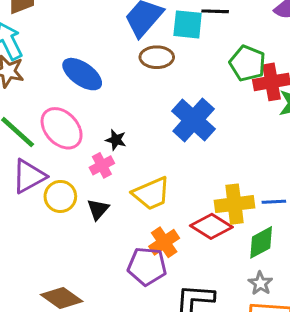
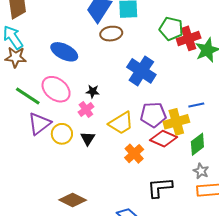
blue line: (274, 202) -> (196, 105), moved
purple pentagon: (147, 266) -> (153, 115), moved

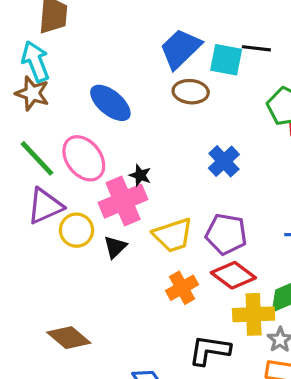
blue cross: (141, 71) -> (224, 161), size x0.7
pink cross: (86, 109) -> (123, 201), size x1.8
yellow cross: (176, 122) -> (254, 314), moved

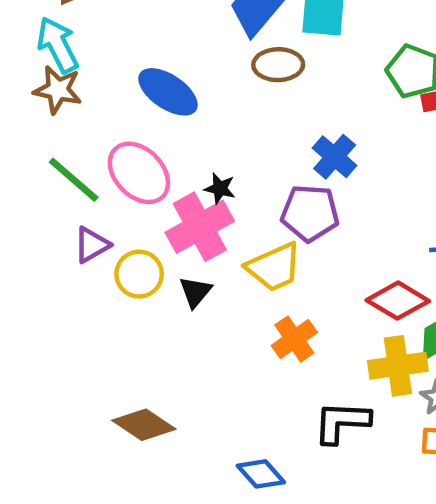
purple triangle: (45, 206) -> (92, 245), size x0.7
purple pentagon: (226, 234) -> (310, 213), moved
red diamond: (233, 275) -> (398, 301), moved

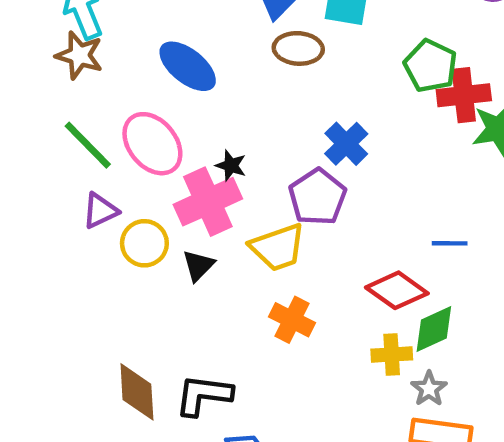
purple pentagon: (310, 213) -> (317, 197), turned 30
orange cross: (294, 339) -> (292, 320), turned -33
yellow cross: (398, 366) -> (392, 355), size x0.7
black L-shape: (342, 422) -> (204, 395), moved
brown diamond: (144, 425) -> (137, 392), turned 48

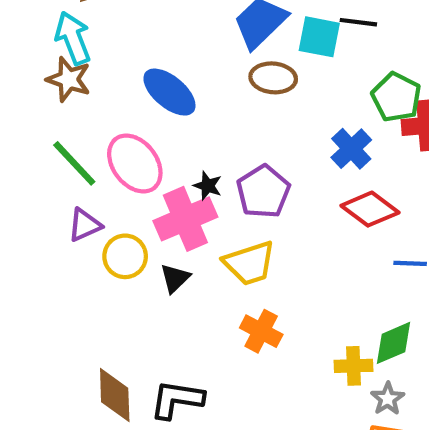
blue cross: (346, 144) -> (351, 149), moved
purple pentagon: (317, 197) -> (263, 192), moved
red diamond: (397, 290) -> (370, 209), moved

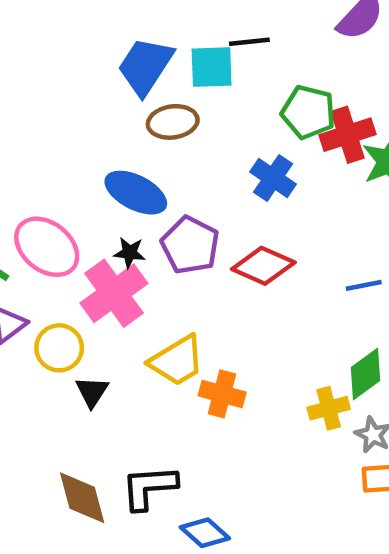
blue ellipse: (169, 92) -> (136, 193), moved
red diamond: (370, 209) -> (263, 266), moved
yellow trapezoid: (250, 263) -> (177, 361), moved
black triangle: (175, 278) -> (92, 392), moved

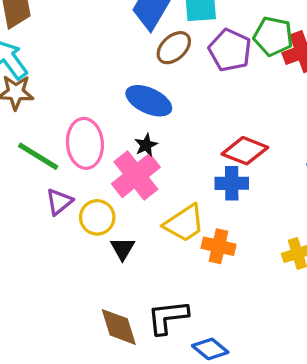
brown ellipse: (173, 122) -> (174, 48), turned -32
blue cross: (273, 178) -> (232, 183), moved, turned -32
purple pentagon: (190, 245) -> (230, 50), moved
pink ellipse: (47, 247) -> (85, 143), turned 48
black star: (129, 253) -> (146, 145), turned -30

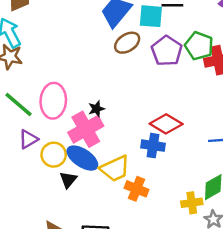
blue ellipse: (149, 101) -> (82, 158), moved

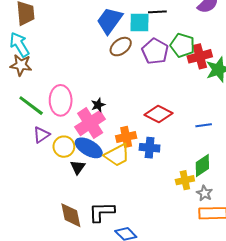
blue cross: (153, 146) -> (150, 148), moved
orange cross: (137, 189) -> (126, 137), moved, turned -30

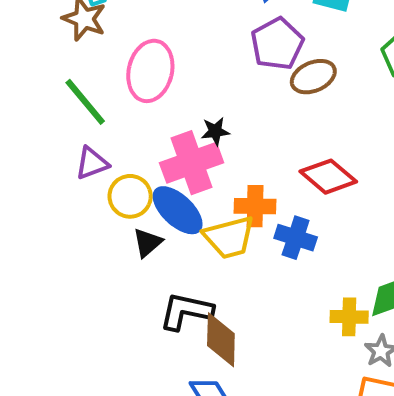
brown ellipse: (121, 47) -> (313, 77), moved
purple pentagon: (155, 51) -> (277, 44), moved
pink ellipse: (61, 100) -> (150, 71), moved
black L-shape: (102, 212) -> (186, 311), moved
brown diamond: (71, 215) -> (221, 340), moved

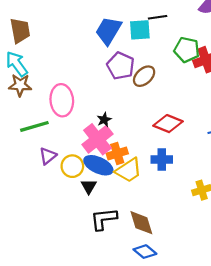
green line: (85, 102) -> (34, 126), turned -48
orange cross: (255, 206) -> (117, 154), moved
black L-shape: (186, 311) -> (104, 219), moved

